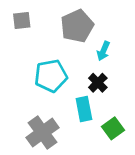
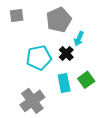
black cross: (98, 83) -> (66, 53), moved
green square: (113, 128) -> (86, 80), moved

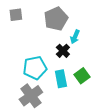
cyan pentagon: (39, 58) -> (35, 68), moved

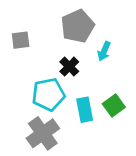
gray square: (16, 15) -> (21, 40), moved
black cross: (63, 51) -> (69, 67), moved

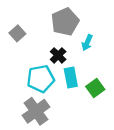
gray square: (21, 40) -> (17, 33), turned -35
cyan rectangle: (85, 110) -> (71, 78), moved

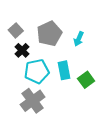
gray pentagon: (65, 22) -> (49, 34), moved
black cross: (58, 55) -> (22, 50), moved

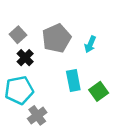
cyan pentagon: (37, 71) -> (19, 90), moved
gray cross: (33, 101) -> (37, 115), size x0.7

